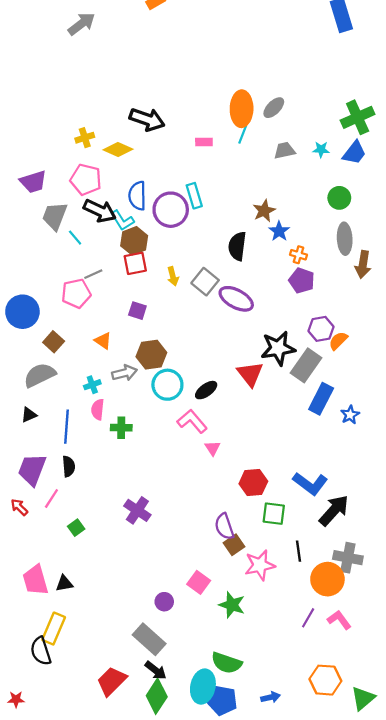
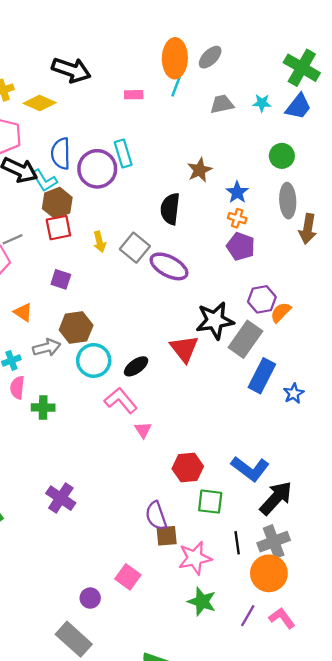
green cross: (358, 117) -> (302, 68), turned -36
blue star: (279, 231) -> (237, 192), moved
brown square: (234, 545) -> (167, 536), turned 30
gray cross: (348, 558) -> (274, 542), moved, turned -32
green star: (232, 605) -> (202, 602), moved

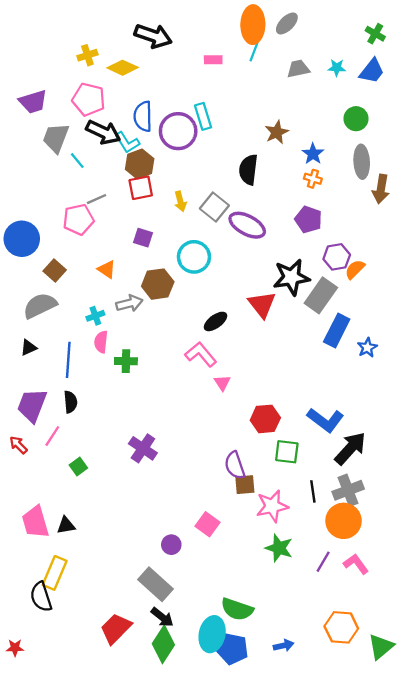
green cross: (302, 68) -> (375, 34), size x0.6
purple pentagon: (241, 246) -> (308, 219), moved
cyan circle: (94, 360) -> (194, 257), moved

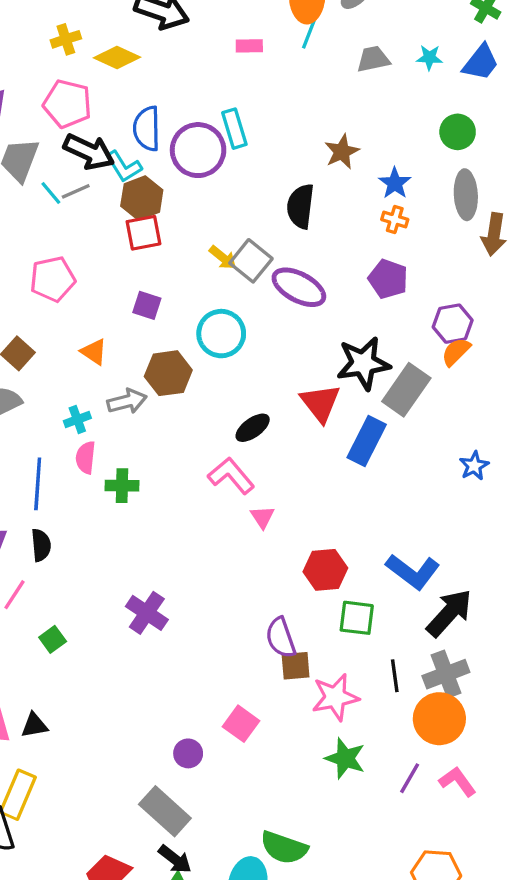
gray line: (97, 199) -> (76, 191), moved
yellow arrow: (180, 201) -> (223, 258), moved, turned -36
purple hexagon: (337, 257) -> (453, 324), moved
blue rectangle: (337, 331) -> (367, 441), moved

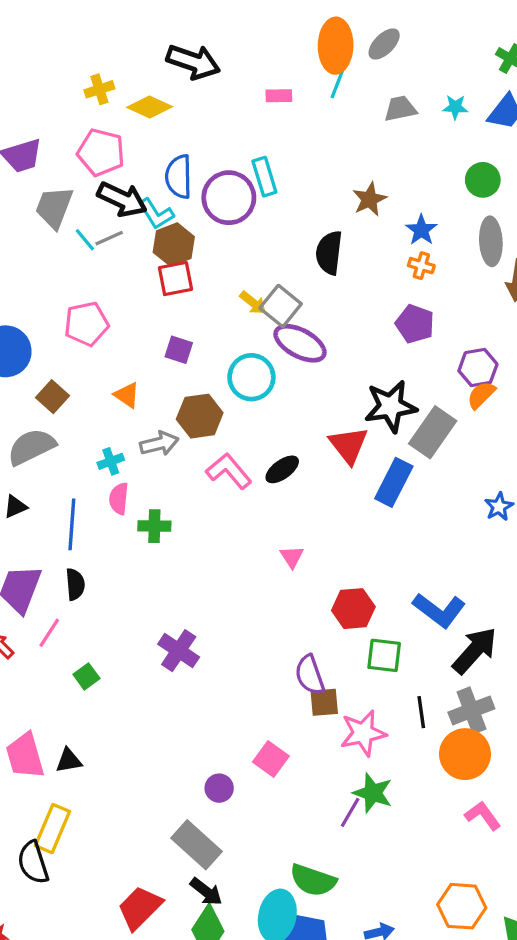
purple ellipse: (299, 287) -> (300, 343), moved
pink L-shape: (231, 476) -> (229, 471), moved
purple line: (410, 778) -> (350, 812), moved

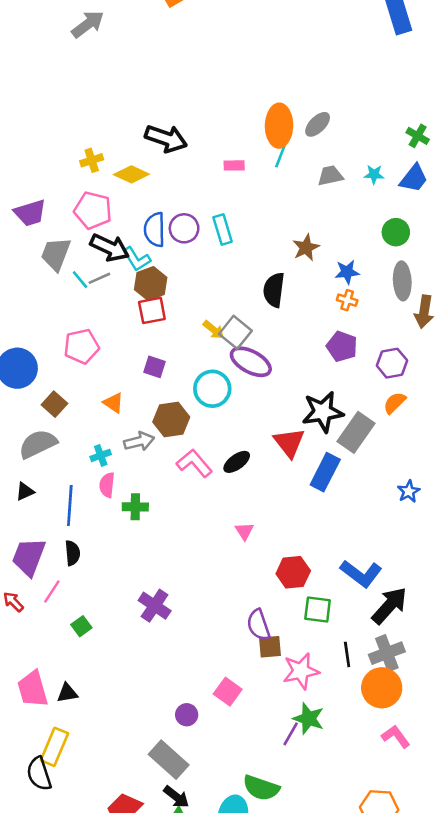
purple circle: (229, 198) -> (184, 228), moved, size x0.7
blue star: (421, 230) -> (347, 272), turned 30
purple hexagon: (478, 368) -> (392, 363), moved

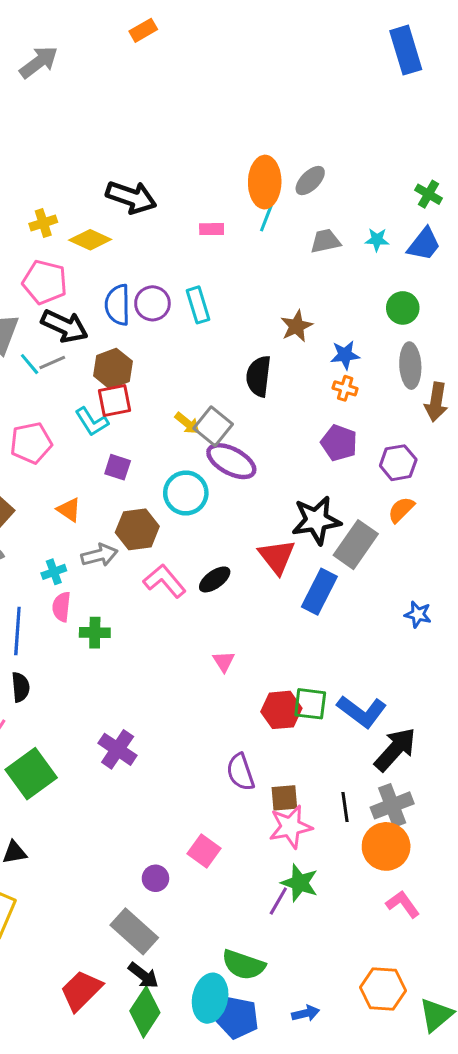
cyan L-shape: (137, 259) -> (92, 422), moved
blue star: (409, 491) -> (418, 614), turned -30
green square: (318, 609) -> (310, 704), moved
green square: (81, 626) -> (31, 774), size x2.0
brown square: (270, 647) -> (284, 798), moved

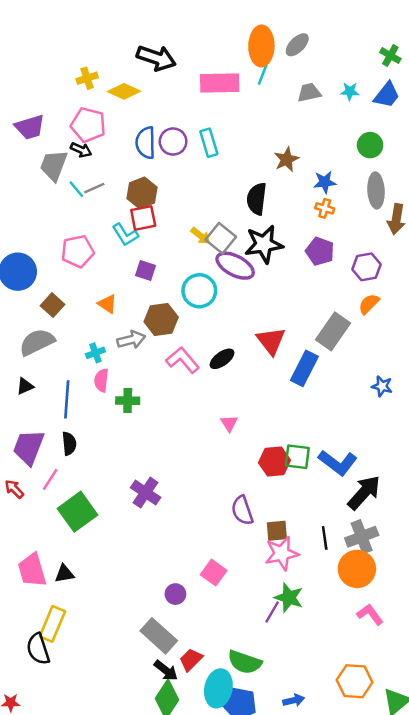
pink rectangle: (212, 229) -> (220, 83), size x2.0
black arrow: (64, 326) -> (81, 150), moved, size x0.6
black star: (316, 520) -> (264, 244), moved
red trapezoid: (81, 991) -> (191, 660), moved, size x0.7

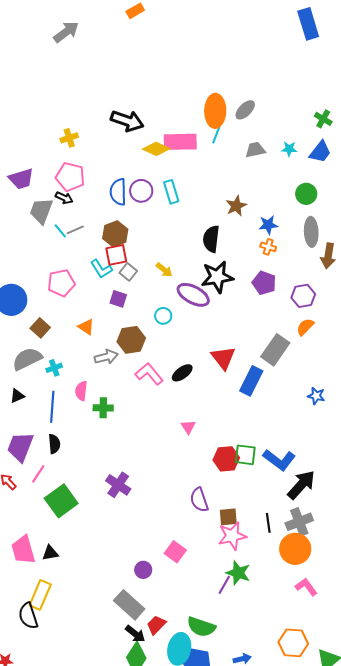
yellow diamond: (124, 91) -> (156, 149), moved
gray square: (221, 238) -> (128, 272), moved, size x0.7
cyan circle: (199, 291) -> (163, 316), size x0.6
cyan cross: (95, 353) -> (54, 368), moved

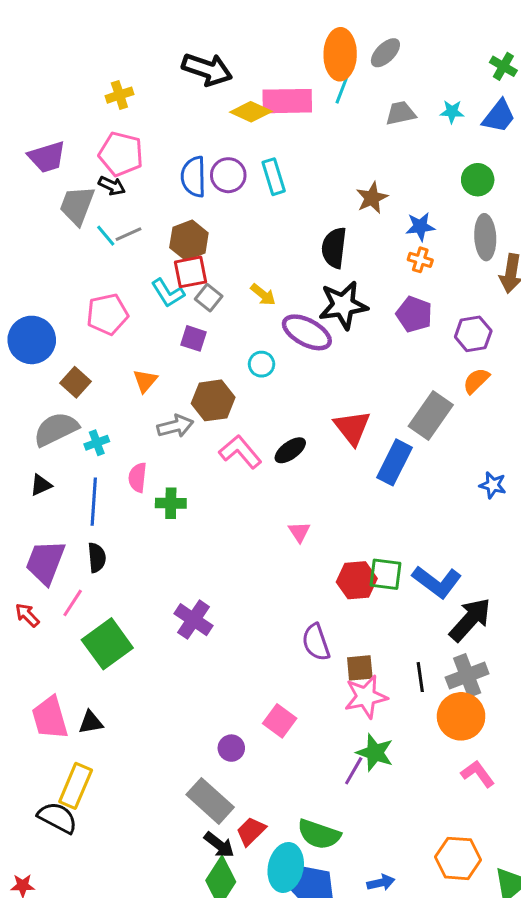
orange triangle: (86, 327) -> (145, 381), turned 36
black semicircle: (28, 616) -> (57, 818), turned 136

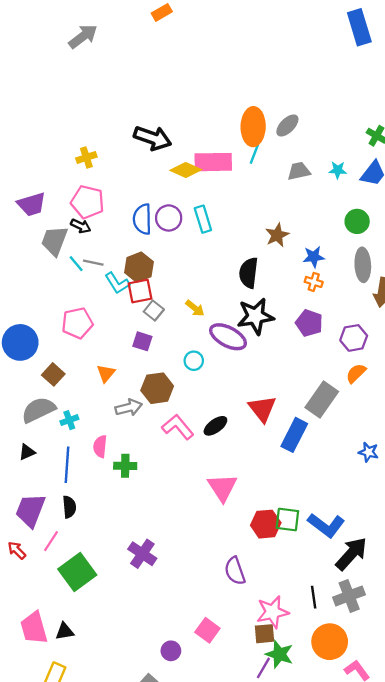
gray line: (128, 234) -> (93, 263), turned 36
cyan L-shape: (168, 293) -> (117, 283), moved
pink triangle: (299, 532) -> (222, 487), size x1.8
brown square: (360, 668) -> (265, 634), moved
orange circle: (461, 716) -> (330, 642), moved

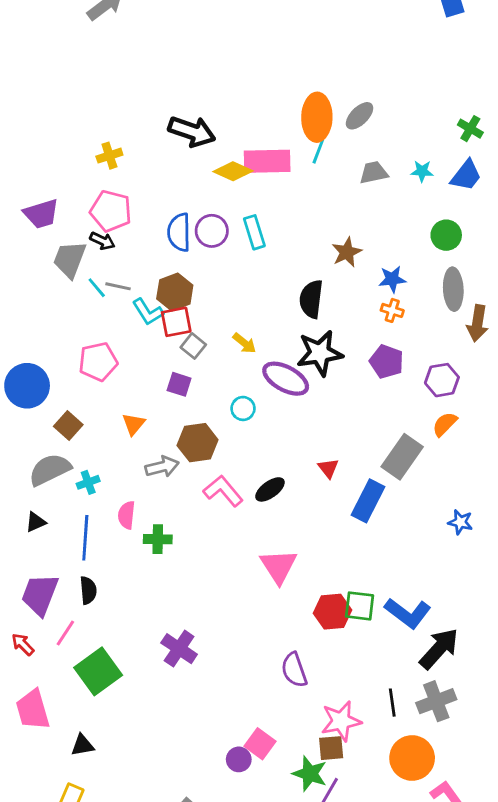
red triangle: (262, 409) -> (328, 468), size x0.6
pink trapezoid: (34, 628) -> (33, 710), moved
purple circle: (171, 651) -> (239, 759), moved
green star: (279, 654) -> (310, 774), moved

